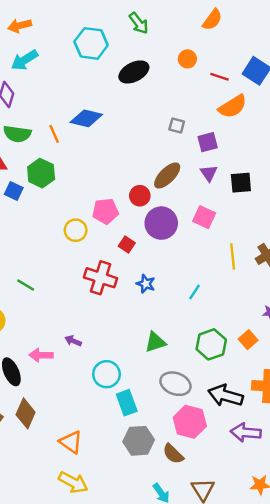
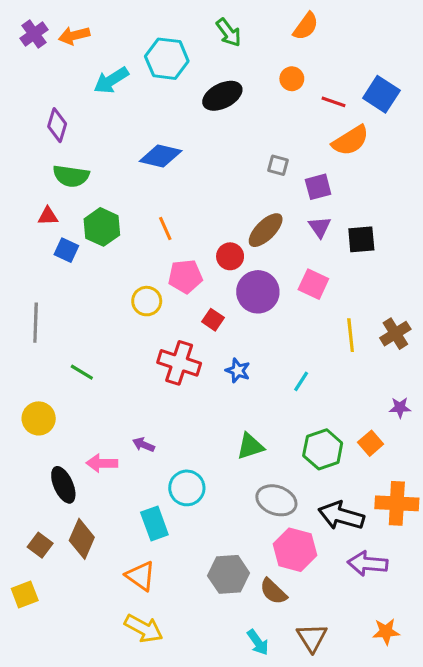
orange semicircle: (212, 20) -> (306, 26), moved
cyan arrow: (24, 60) -> (111, 80), moved
orange line: (54, 134) -> (165, 229), moved
cyan rectangle: (127, 403) -> (154, 523), moved

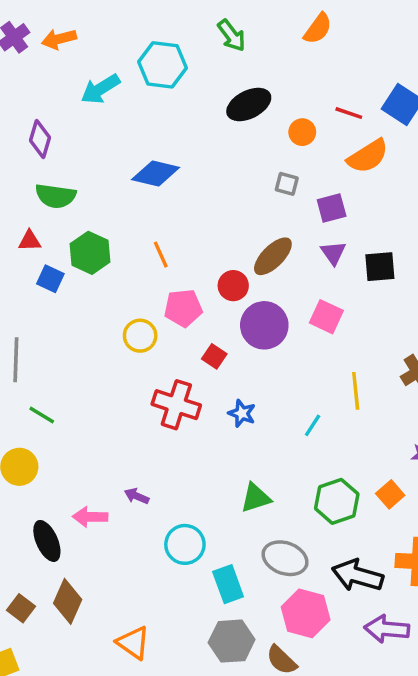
orange circle: (292, 79) -> (302, 132), moved
black ellipse: (222, 96) -> (249, 104), moved
yellow line: (351, 335) -> (356, 391), moved
green line: (82, 372) -> (42, 415), moved
cyan rectangle: (154, 523) -> (228, 584), moved

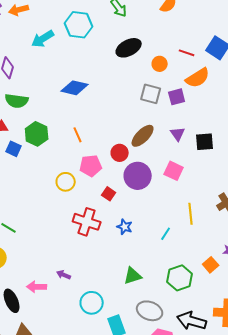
gray square: (287, 184) -> (151, 94), size x1.5
purple square: (332, 208) -> (177, 97), moved
orange square: (390, 494) -> (211, 265), moved

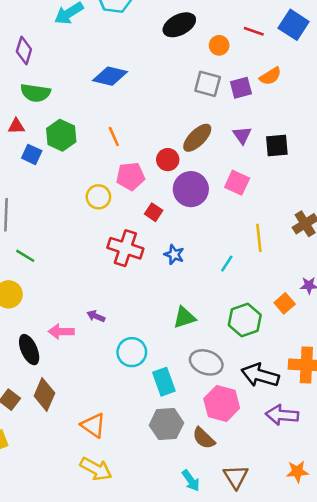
orange semicircle: (198, 78) -> (270, 76), moved, size x0.7

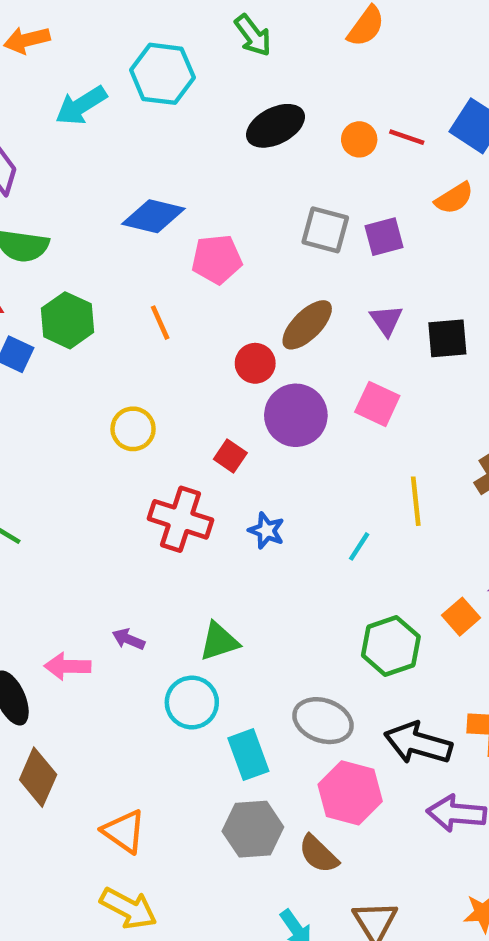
orange circle: (219, 45) -> (359, 139), moved
orange semicircle: (270, 76) -> (454, 198), moved
pink pentagon: (131, 176) -> (217, 259), moved
green triangle: (184, 317) -> (219, 641), moved

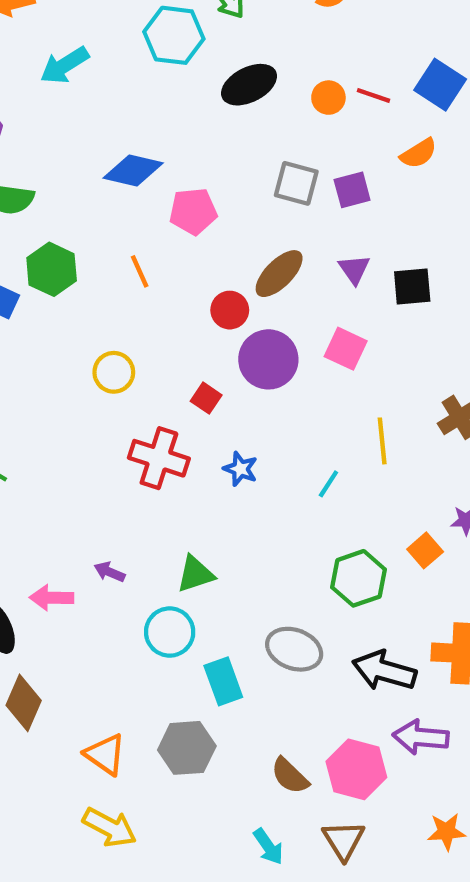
cyan hexagon: (162, 74) -> (174, 35), moved
pink hexagon: (350, 793) -> (356, 769), moved
gray hexagon: (253, 829) -> (187, 748), moved

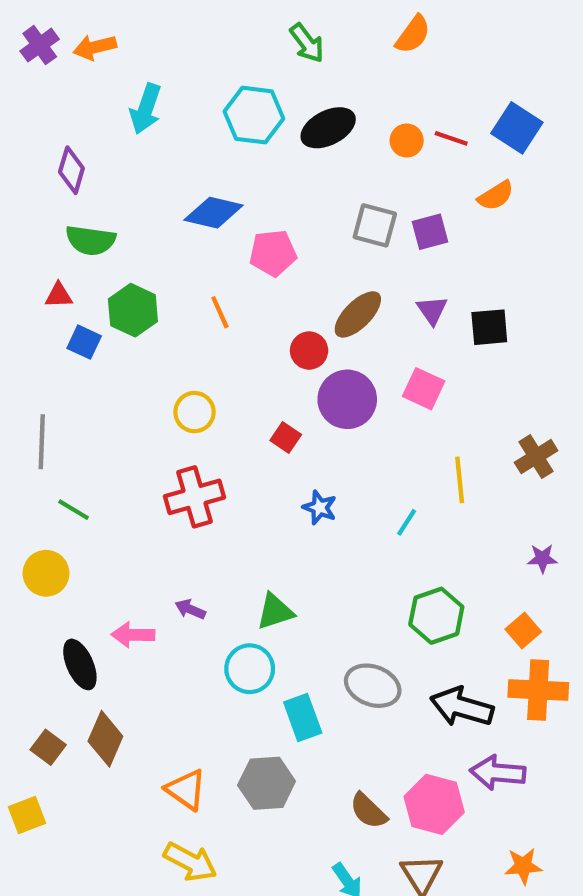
cyan hexagon: (174, 35) -> (254, 115), moved
cyan arrow: (64, 65) -> (146, 109), turned -39
red cross: (159, 458) -> (194, 497), moved, turned -34
orange square: (425, 550) -> (523, 631), moved

